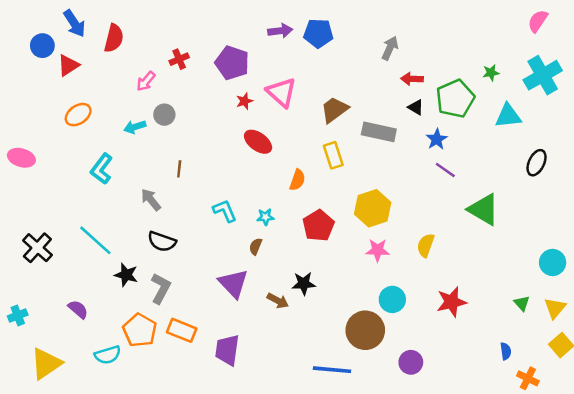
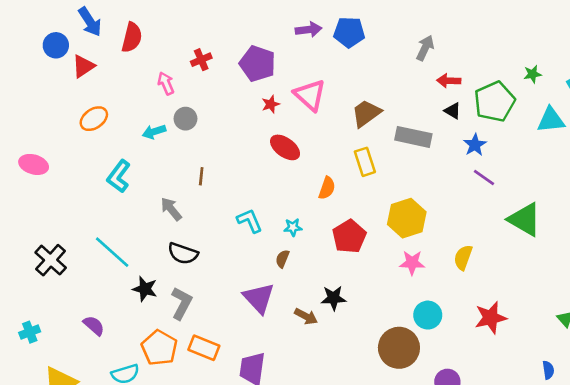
pink arrow: (146, 81) -> (166, 83), turned 115

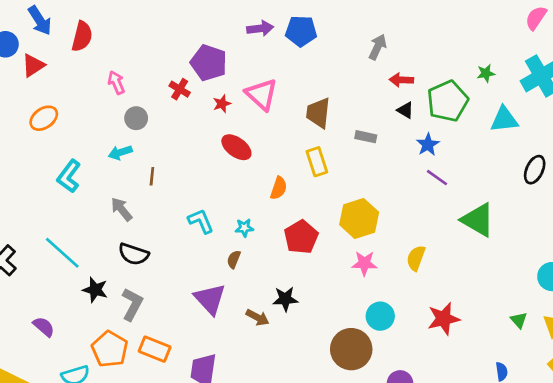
red cross: (201, 60) -> (180, 89), moved, turned -36
brown trapezoid: (366, 113) -> (318, 113), turned -48
cyan arrow: (154, 132) -> (120, 152), moved
gray rectangle: (413, 137) -> (366, 137), size x0.6

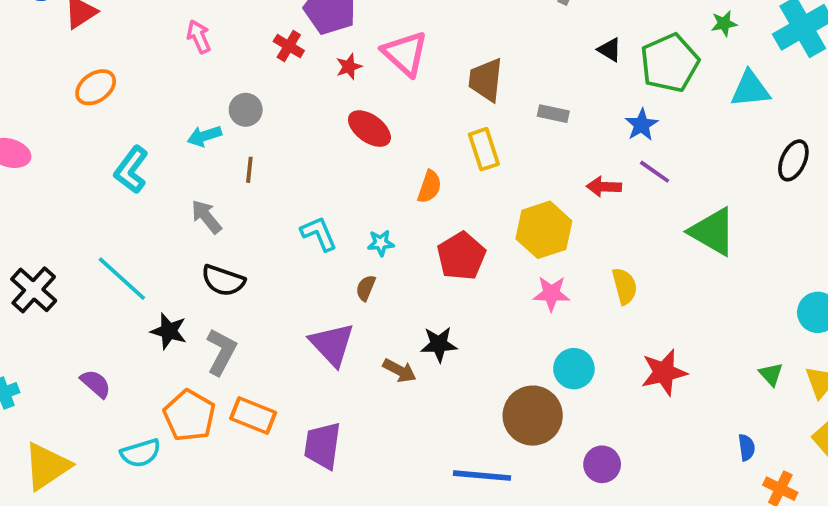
red arrow: (401, 80) -> (604, 187), moved
black triangle: (405, 110) -> (610, 50), moved
gray circle: (136, 118) -> (246, 110), moved
yellow semicircle: (416, 258) -> (625, 286), turned 145

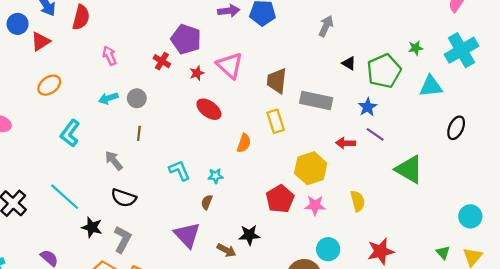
gray rectangle: (553, 114) -> (316, 100), size x1.8
cyan arrow: (204, 136) -> (108, 98), moved
red pentagon: (461, 256) -> (280, 199), moved

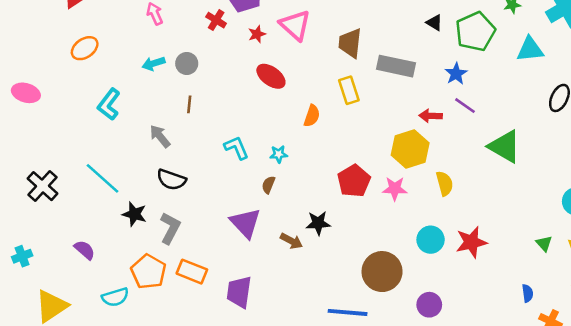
yellow hexagon: (311, 168) -> (410, 149), moved
cyan circle: (328, 249) -> (431, 240), moved

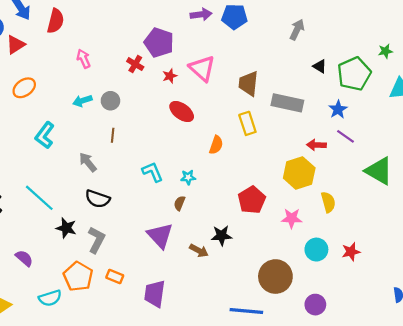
pink star: (395, 189) -> (292, 218), moved
red star: (471, 242) -> (351, 252), size x0.7
orange rectangle: (192, 272) -> (115, 277), size x0.7

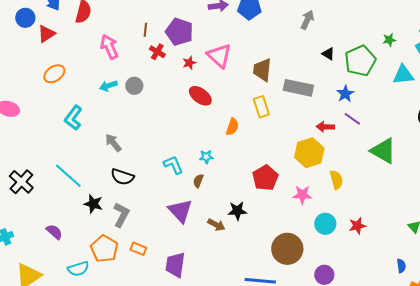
pink arrow: (84, 59) -> (109, 47), size x1.4
brown line: (113, 135) -> (145, 30), moved
cyan L-shape: (153, 172) -> (173, 165), moved

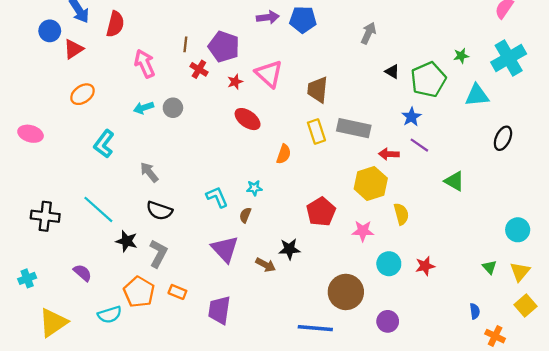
gray rectangle: (298, 88) -> (354, 128), moved
green triangle: (383, 151) -> (454, 181), size x0.7
black cross: (21, 182) -> (45, 216), turned -35

